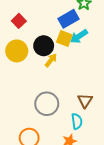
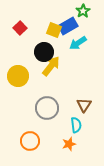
yellow square: (64, 39) -> (54, 30), moved
yellow circle: (17, 51) -> (18, 76), moved
yellow arrow: (51, 60) -> (51, 66), size x1.5

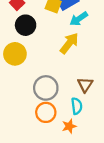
black circle: (44, 52) -> (26, 25), moved
yellow arrow: (51, 66) -> (69, 43), moved
orange circle: (30, 141) -> (46, 112), moved

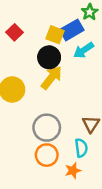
black circle: (26, 25) -> (49, 57), moved
yellow arrow: (69, 43) -> (51, 78), moved

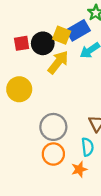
red square: (15, 32) -> (22, 43), moved, turned 35
black circle: (49, 57) -> (43, 43), moved
yellow arrow: (51, 78) -> (58, 62), moved

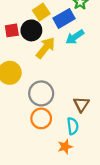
yellow square: (62, 35) -> (41, 12), moved, turned 35
gray circle: (53, 127) -> (41, 93), moved
orange circle: (53, 154) -> (41, 118), moved

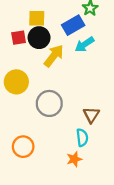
yellow square: (41, 12) -> (37, 18), moved, turned 35
orange circle: (41, 118) -> (23, 147), moved

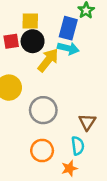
blue rectangle: (73, 25) -> (68, 28), turned -45
cyan arrow: (84, 44) -> (68, 48), moved, turned -132
orange circle: (23, 147) -> (42, 151), moved

